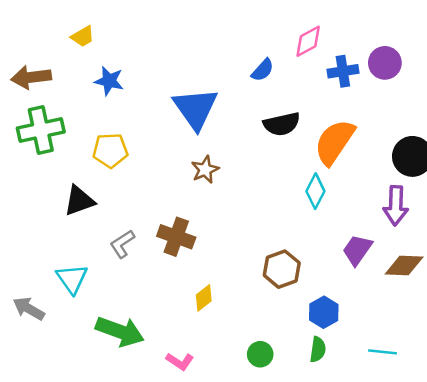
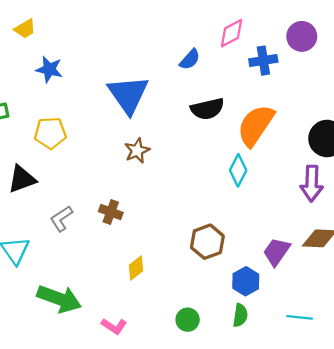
purple circle: (385, 63) -> (302, 36), moved
brown cross: (176, 237) -> (111, 212), size x0.7
purple trapezoid: (357, 250) -> (277, 252), moved

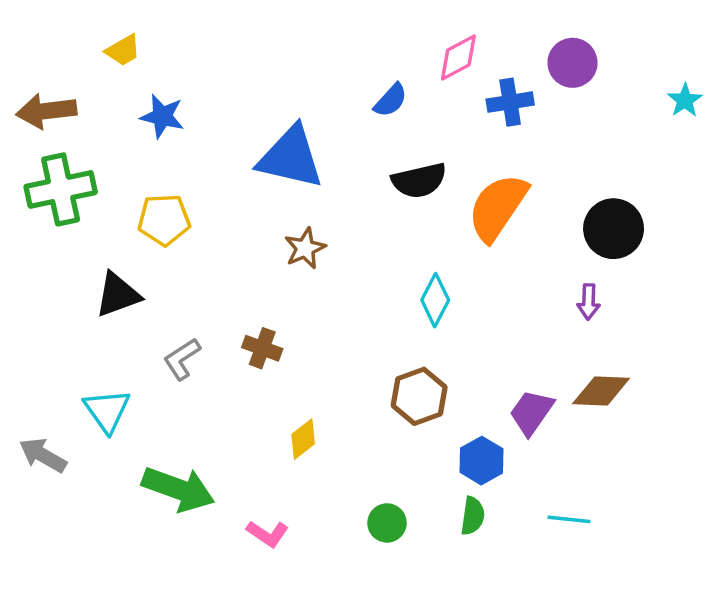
blue triangle: (128, 95) -> (291, 157), turned -42
cyan diamond: (238, 170) -> (435, 300), moved
purple arrow: (312, 184) -> (589, 302), size x0.6

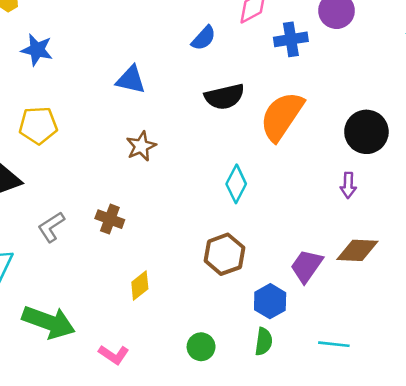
blue triangle: (291, 157) -> (131, 80), size x0.6

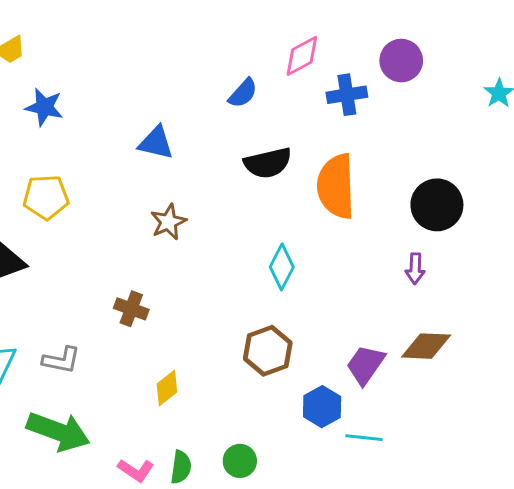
orange semicircle: (282, 116) -> (336, 186), turned -36
gray L-shape: (51, 227) -> (61, 360), moved, turned -136
green semicircle: (264, 342) -> (181, 467), moved
cyan line: (334, 344) -> (364, 438), moved

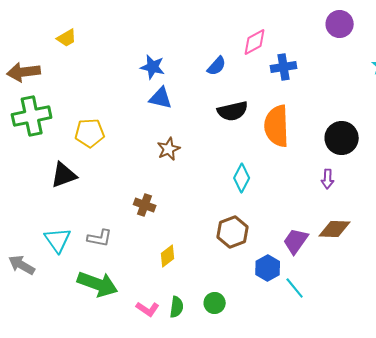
purple circle: (401, 61) -> (340, 24), moved
blue star: (44, 107) -> (153, 67), moved
cyan line: (364, 438) -> (295, 288), turned 45

